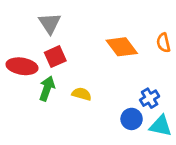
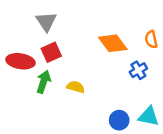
blue cross: (150, 98) -> (138, 70), moved
blue circle: (132, 119) -> (119, 120), moved

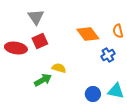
green arrow: (44, 82) -> (43, 80), moved, turned 42

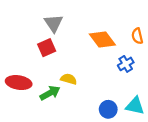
gray triangle: (36, 17) -> (54, 23), moved
red ellipse: (16, 48) -> (19, 83), moved

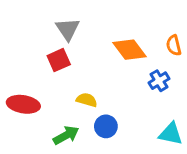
green arrow: (50, 93) -> (66, 135), moved
blue circle: (108, 109) -> (106, 126), moved

